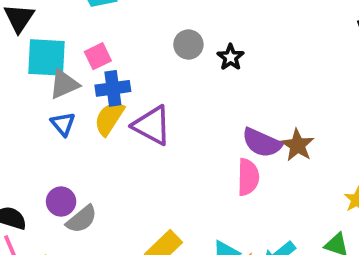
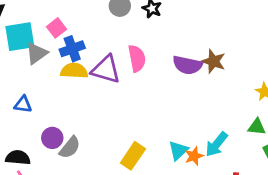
yellow semicircle: (109, 118) -> (74, 71), turned 72
blue triangle: (63, 124) -> (23, 104), moved, turned -30
pink semicircle: (248, 177) -> (137, 58), moved

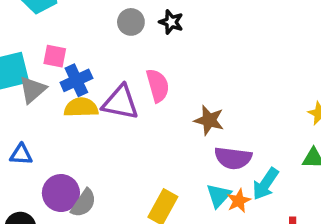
pink square: (57, 28) -> (55, 56), turned -36
brown star: (213, 61) -> (209, 120), moved
purple semicircle: (187, 65) -> (233, 158), moved
purple circle: (52, 138) -> (61, 193), size x1.4

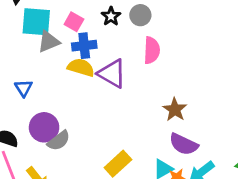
black star: (171, 22) -> (111, 16), moved
pink semicircle: (158, 85) -> (152, 50), moved
blue triangle: (21, 154) -> (24, 88), turned 36

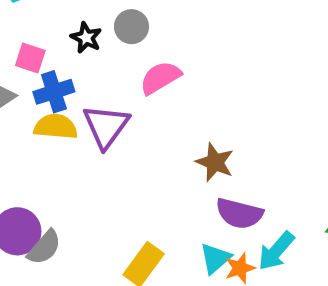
pink semicircle: (152, 50) -> (160, 78), turned -112
purple triangle: (112, 74) -> (106, 126), turned 48

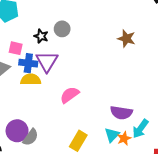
pink semicircle: (160, 78) -> (70, 95), moved
blue cross: (54, 92) -> (28, 63), turned 30
purple triangle: (106, 126) -> (47, 61), moved
brown star: (215, 162) -> (126, 39), moved

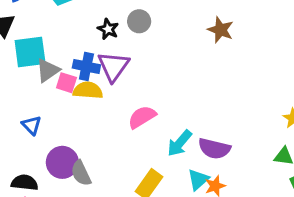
brown star: (126, 39) -> (221, 30), moved
pink square: (16, 48) -> (66, 83), moved
cyan arrow: (140, 129) -> (180, 143), moved
gray semicircle: (31, 137) -> (81, 173), turned 114

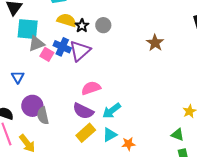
yellow semicircle: (88, 90) -> (67, 20), moved
purple semicircle: (214, 149) -> (83, 111), moved
cyan triangle: (198, 180) -> (110, 135), moved

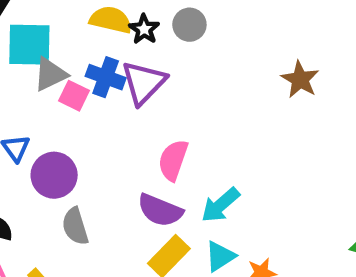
brown star: (155, 43) -> (300, 79), moved
pink semicircle: (91, 88) -> (173, 160), turned -48
purple circle: (32, 106) -> (54, 175), moved

